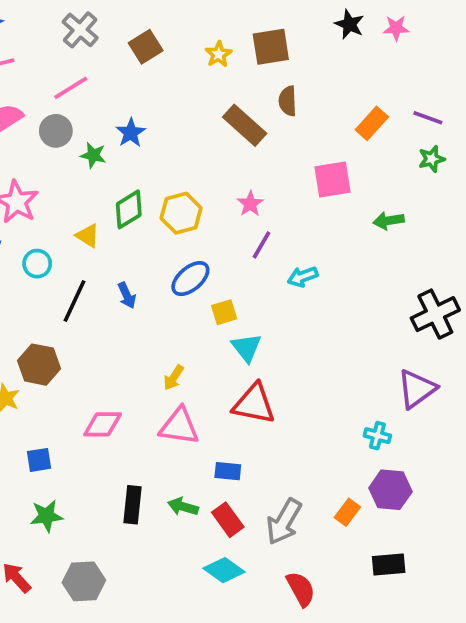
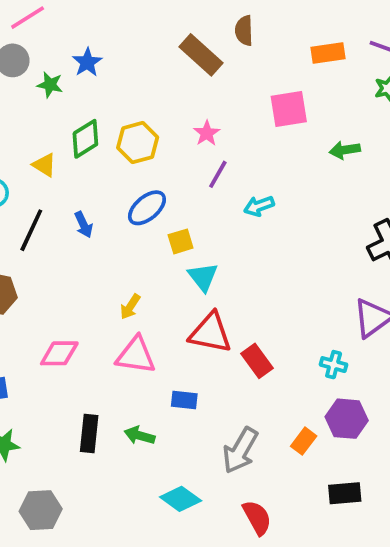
orange rectangle: (372, 123) -> (328, 53), turned 40
red rectangle: (228, 520) -> (257, 361), moved

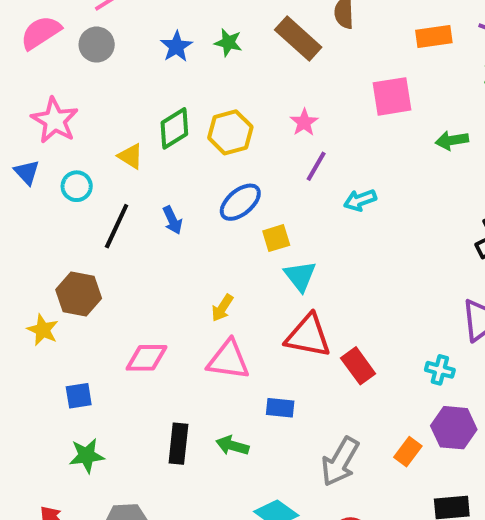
green star: (50, 85) -> (228, 43), moved

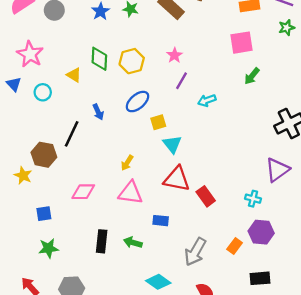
pink square: (392, 96) -> (241, 43), moved
green diamond: (174, 128) -> (99, 59), turned -55
green arrow: (452, 140) -> (252, 76), moved, turned -42
black line: (117, 226) -> (72, 134), moved

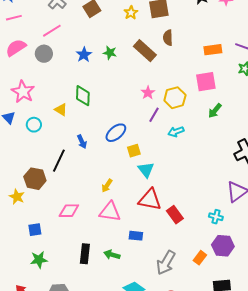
yellow hexagon: (132, 61) -> (175, 98), moved

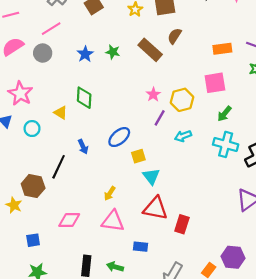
brown semicircle: (168, 38) -> (175, 36), turned 35
red rectangle: (175, 215) -> (182, 224), turned 54
cyan cross: (216, 217) -> (226, 144), moved, size x1.6

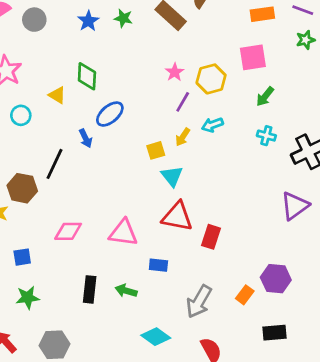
blue ellipse: (119, 137) -> (110, 114), moved
cyan cross: (226, 144) -> (266, 136), size x0.6
yellow arrow: (110, 193) -> (183, 137), moved

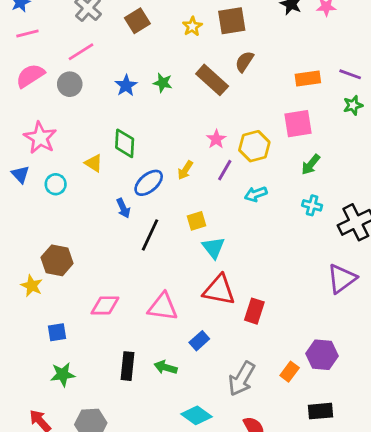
yellow arrow: (183, 137) -> (185, 170), moved
black line: (55, 164) -> (150, 235), moved
blue rectangle: (158, 265) -> (199, 341), turned -48

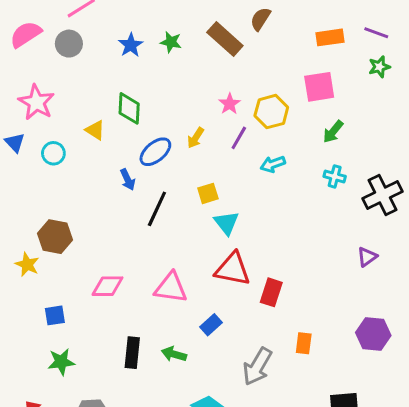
purple triangle: (342, 279) -> (367, 257), size x0.6
purple hexagon: (322, 355) -> (373, 334), moved
orange rectangle: (290, 372) -> (304, 343), moved, turned -30

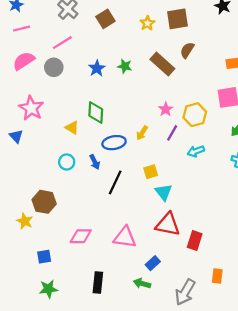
blue ellipse: (155, 152) -> (114, 143), turned 30
cyan circle: (53, 153) -> (67, 162), moved
green arrow: (174, 354) -> (142, 284), moved

